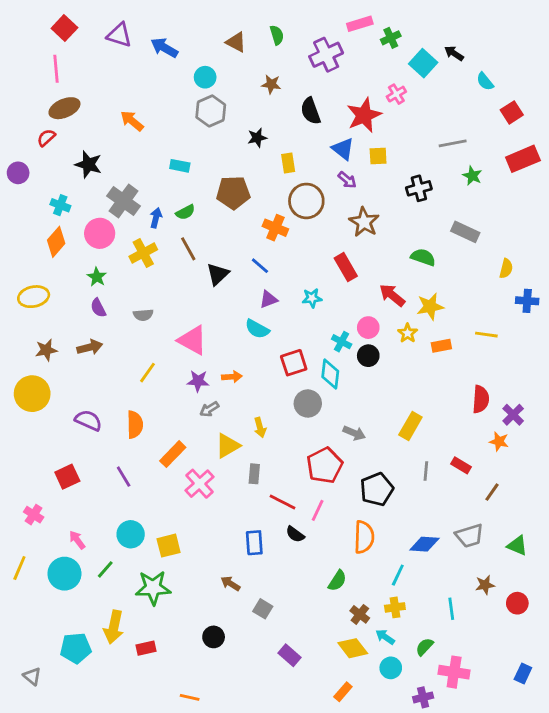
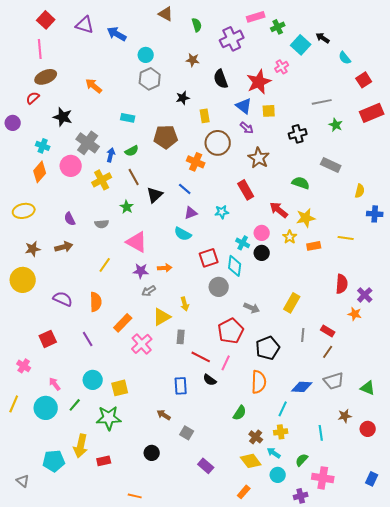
brown triangle: (236, 42) -> (166, 14), moved
green star: (97, 277) -> (127, 207), moved
brown line: (492, 492) -> (328, 352), moved

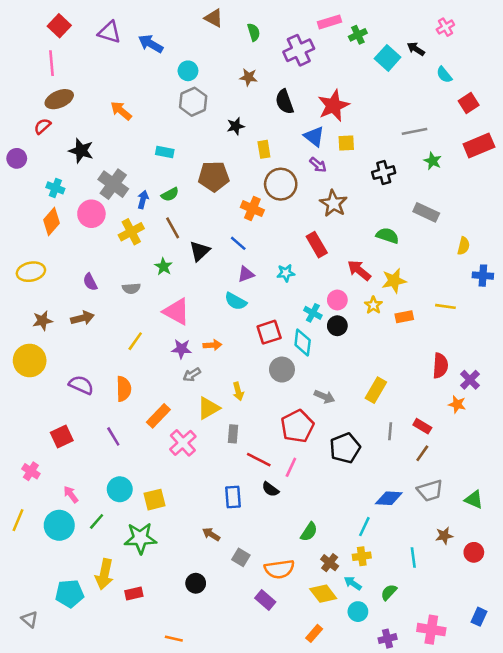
pink cross: (282, 67) -> (445, 27), moved
orange semicircle: (259, 382) -> (279, 569), moved, turned 80
pink cross: (323, 478) -> (431, 630), moved

